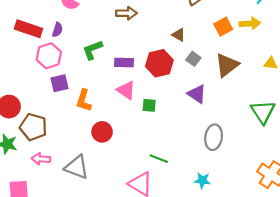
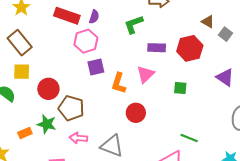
green L-shape: (92, 50) -> (134, 24), moved
gray square: (193, 59) -> (225, 34), moved
pink triangle: (126, 90) -> (145, 74), moved, turned 42

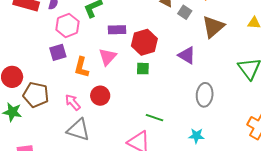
pink hexagon: (86, 41) -> (67, 25), moved
red hexagon: (190, 48) -> (144, 42), moved
pink arrow: (78, 138) -> (73, 102), moved, turned 48

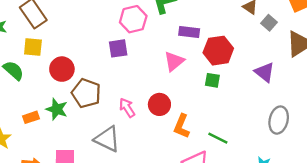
orange L-shape: (81, 67) -> (182, 126), moved
gray triangle: (78, 130) -> (107, 139), moved

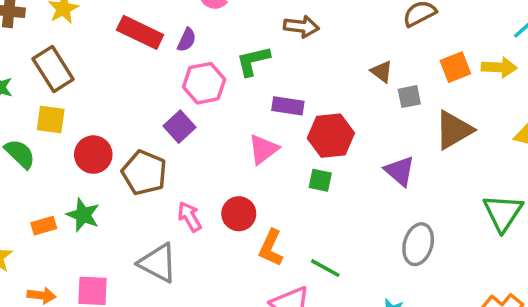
gray square: (269, 23) -> (409, 97), turned 35
purple square: (118, 48) -> (179, 127), turned -36
brown pentagon: (86, 93) -> (144, 173), moved

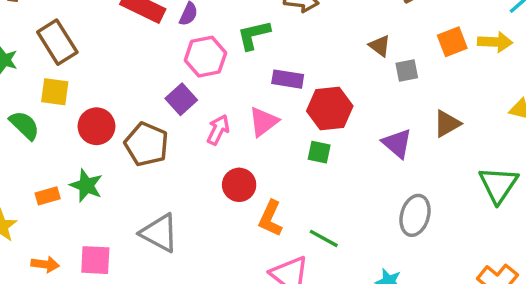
brown triangle: (454, 130) -> (447, 124), moved, size x0.7
pink arrow: (190, 217) -> (218, 130), moved, turned 56

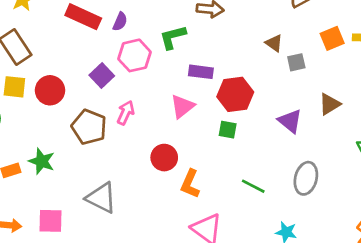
purple square: (181, 99) -> (102, 75), moved
red circle: (96, 126) -> (50, 90), moved
pink arrow: (218, 130) -> (126, 113), moved
green line: (324, 238) -> (253, 186), moved

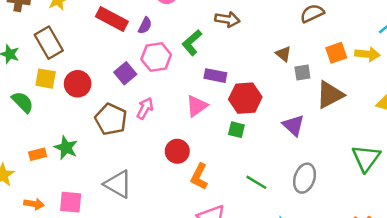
green L-shape: (173, 37) -> (192, 43), turned -30
brown triangle: (330, 104) -> (330, 95), moved, size x1.4

